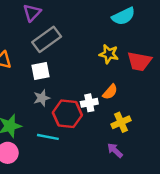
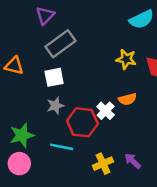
orange semicircle: (110, 92) -> (127, 99), turned 35
white cross: (89, 103) -> (106, 111), turned -35
yellow cross: (121, 122) -> (103, 164), moved

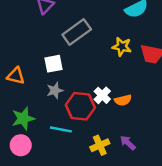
gray rectangle: (60, 44) -> (77, 32), moved
orange triangle: (14, 66) -> (16, 76), moved
orange semicircle: (127, 99) -> (123, 100), moved

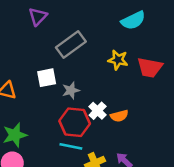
gray star: (55, 90) -> (71, 90), moved
cyan line: (61, 129) -> (71, 146), moved

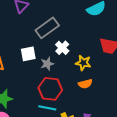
yellow star: (118, 60) -> (83, 63), moved
white cross: (98, 111) -> (62, 48), moved

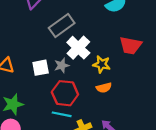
white cross: (62, 48) -> (78, 48), size x1.5
white square: (28, 54) -> (41, 68), moved

